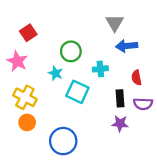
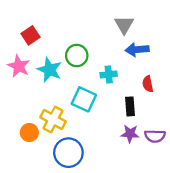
cyan star: (56, 73) -> (49, 70), moved, size x1.5
yellow cross: (25, 97) -> (53, 119), moved
purple semicircle: (143, 104) -> (155, 136), moved

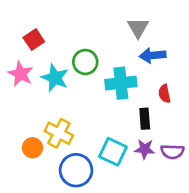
cyan cross: (109, 74) -> (121, 83), size x1.6
cyan square: (84, 99) -> (113, 152), moved

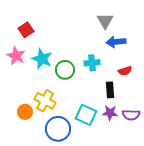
green circle: (85, 62) -> (65, 70), moved
cyan cross: (121, 83) -> (92, 63), size x0.7
red semicircle: (164, 94) -> (125, 71), turned -96

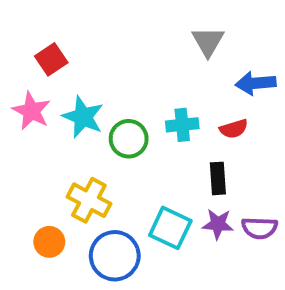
blue arrow: (116, 42) -> (256, 83), moved
red semicircle: (125, 71) -> (234, 129), moved
orange circle: (25, 112) -> (49, 242), moved

